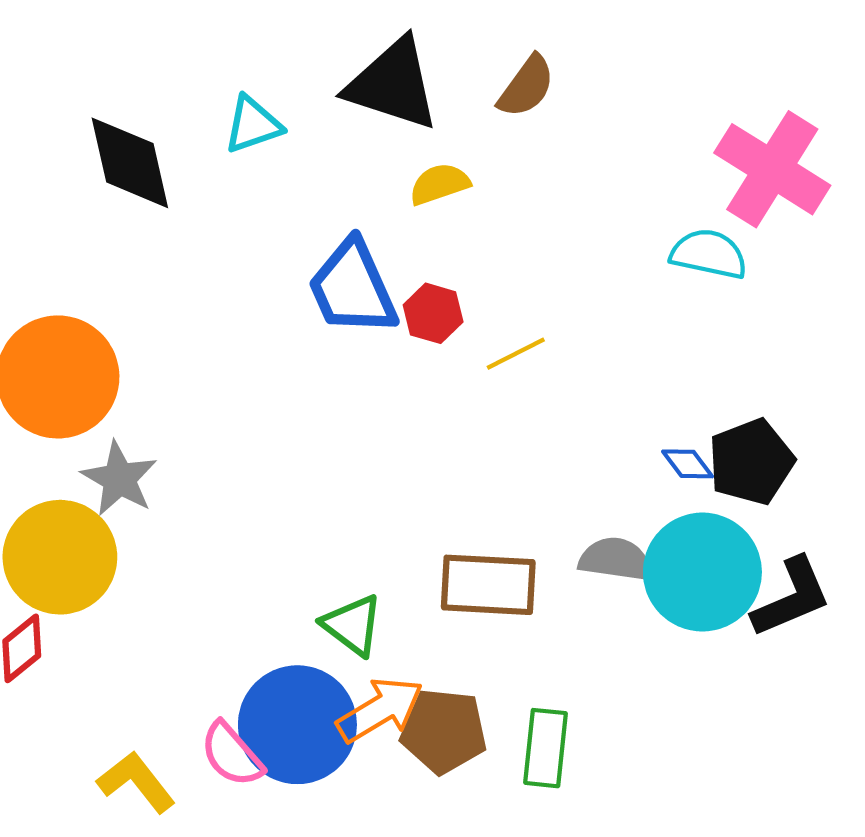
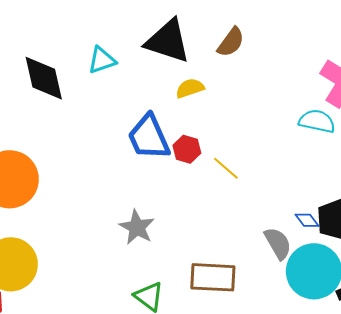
yellow line: (516, 354) -> (226, 168), turned 68
gray star: (119, 479) -> (137, 227), moved
gray semicircle: (615, 559) -> (278, 243), moved, turned 52

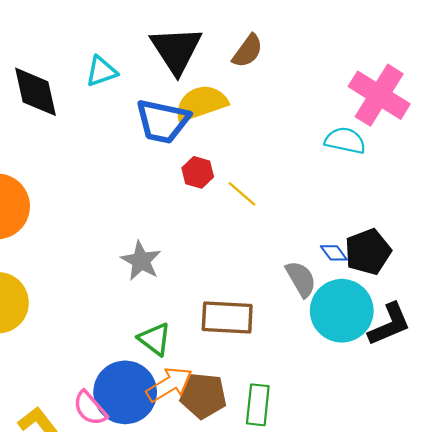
black triangle: (168, 41) -> (176, 50), turned 39
yellow semicircle: (190, 88) -> (201, 103), size x1.6
blue trapezoid: (149, 137) -> (163, 121), moved, turned -54

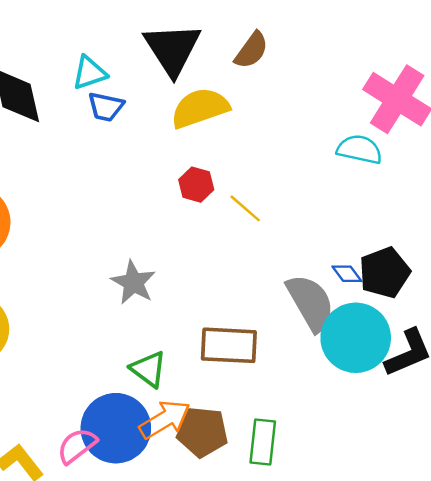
blue trapezoid: (163, 121) -> (106, 107), moved, size x0.6
gray semicircle: (301, 279) -> (310, 303), size x1.4
pink semicircle: (90, 408) -> (77, 446), turned 93

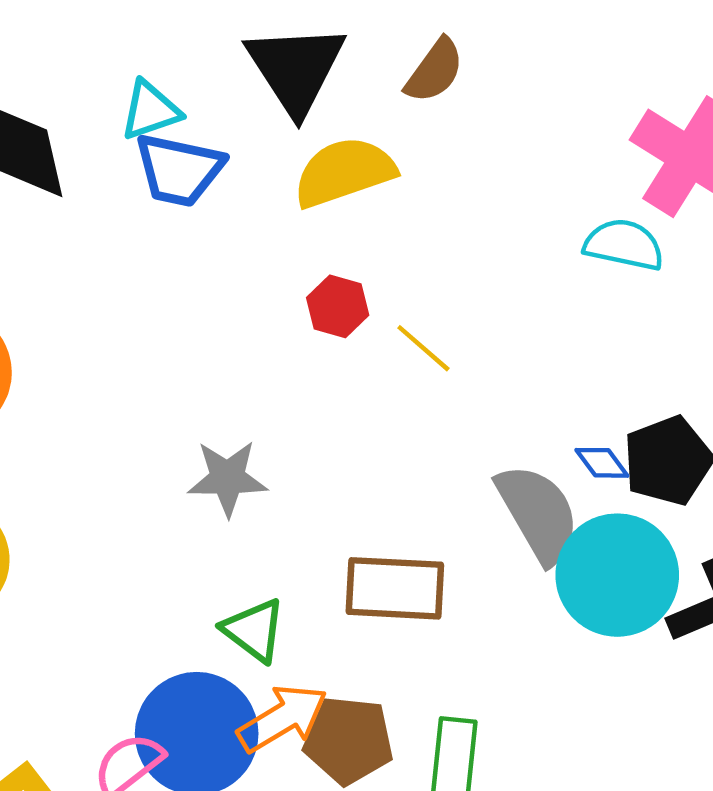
blue trapezoid: (106, 107) -> (179, 170), size x1.4
gray star: (133, 283) -> (227, 478), turned -30

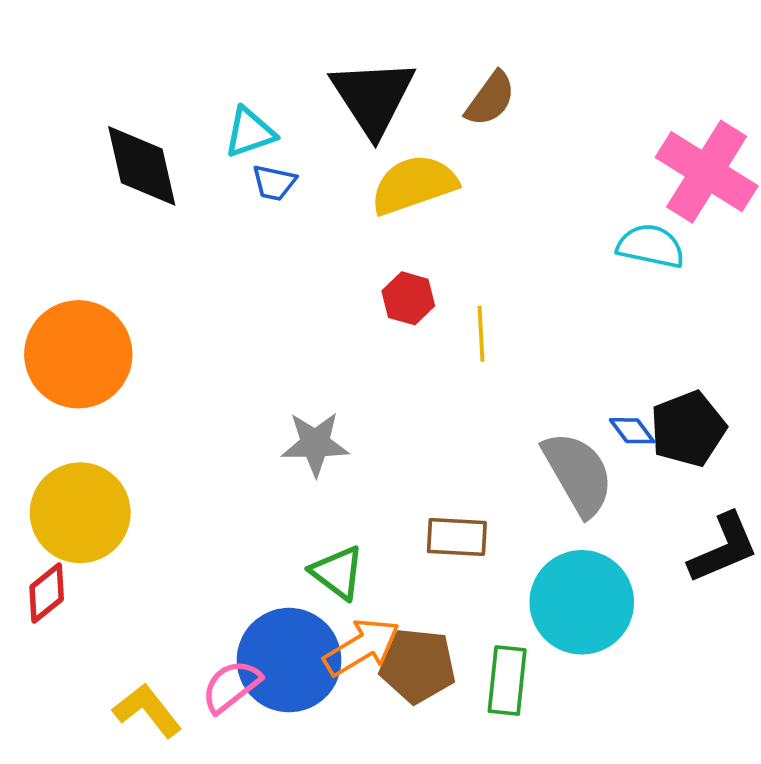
blue trapezoid: (179, 170) -> (274, 183), size x0.6
yellow line: (423, 348) -> (481, 334), turned 46
cyan circle: (617, 575) -> (582, 602), moved
brown rectangle: (395, 588) -> (457, 537), size x0.7

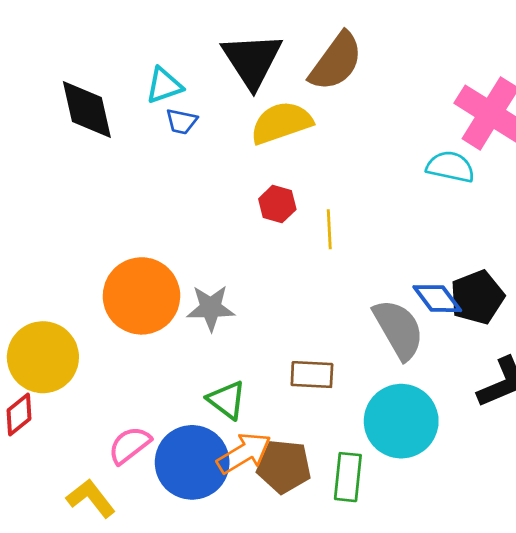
brown semicircle: (490, 99) -> (336, 62), size x1.5
orange circle: (78, 354) -> (141, 296), moved
blue diamond: (632, 431) -> (437, 299), size x1.5
pink semicircle: (231, 686) -> (129, 445), moved

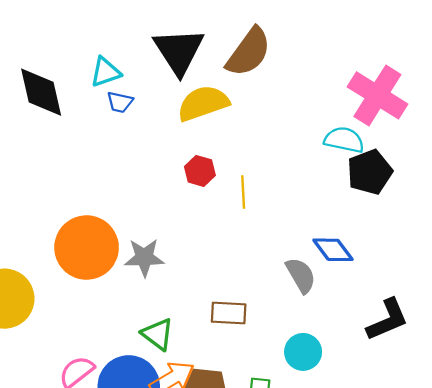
black pentagon: (477, 297) -> (370, 172), moved
gray semicircle: (399, 329) -> (301, 275), size x0.7
cyan circle: (401, 421) -> (303, 352), size x0.6

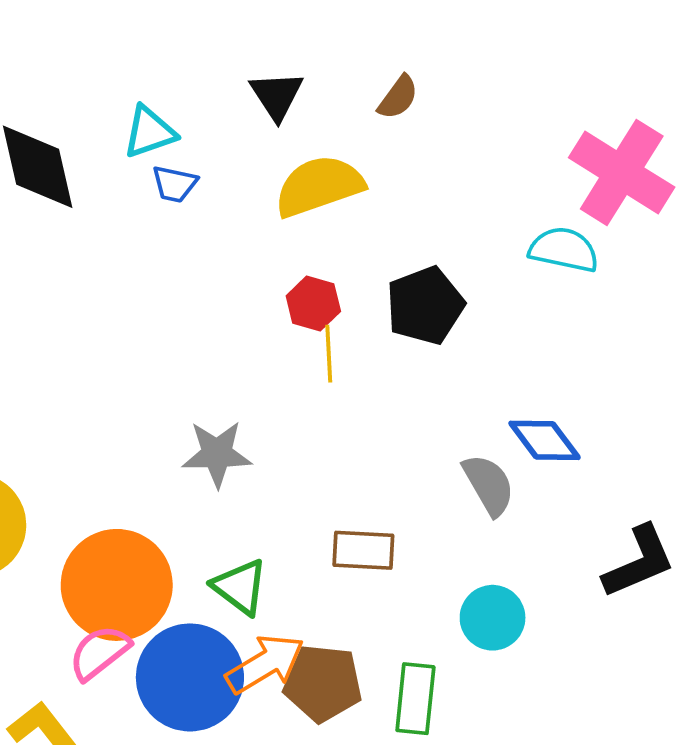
black triangle: (179, 51) -> (277, 95), size x0.6
brown semicircle: (249, 52) -> (398, 97), size x0.5
black pentagon: (370, 172) -> (425, 305), moved
yellow line: (243, 192) -> (329, 354), moved
orange circle: (87, 248) -> (117, 585), moved

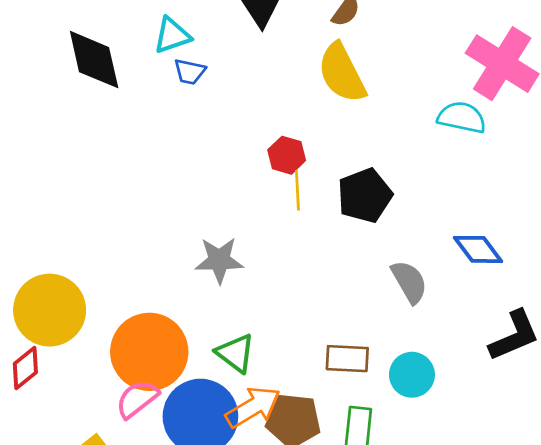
yellow semicircle: (319, 186) -> (342, 73), moved, turned -98
black pentagon: (425, 305) -> (365, 196), moved
blue diamond: (545, 440) -> (478, 249), moved
brown rectangle: (363, 550) -> (347, 359), moved

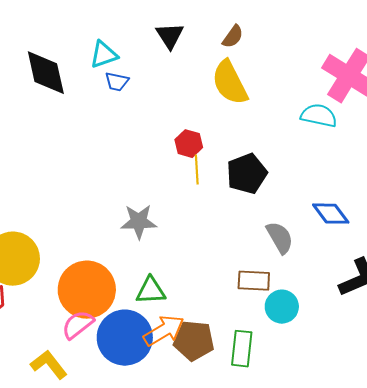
green triangle: (235, 353) -> (151, 291), turned -40
brown rectangle: (347, 359) -> (254, 281), moved

